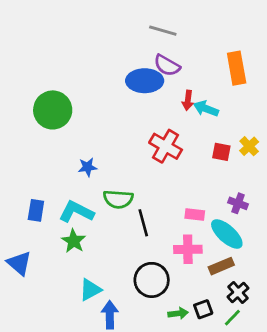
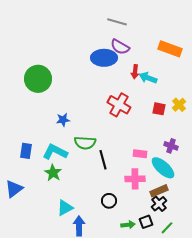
orange rectangle: (237, 68) -> (170, 49), turned -60
blue triangle: (19, 263) -> (14, 189), turned 42
black circle: (152, 280) -> (109, 201), size x0.6
black cross: (238, 293) -> (159, 204), moved

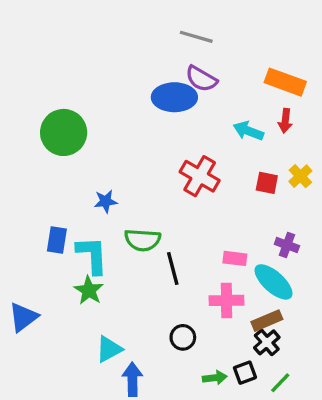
red arrow: (135, 72) -> (285, 121), moved
blue rectangle: (26, 151) -> (57, 240), moved
cyan L-shape: (55, 152) -> (92, 255), turned 60

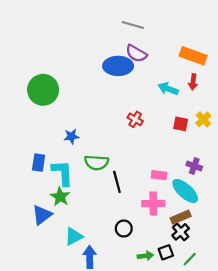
red cross: (200, 176) -> (135, 119), size x0.6
blue triangle: (23, 317) -> (42, 215), moved

